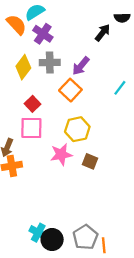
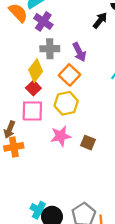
purple arrow: (81, 66) -> (79, 52), turned -66
yellow diamond: (23, 67) -> (36, 71), moved
yellow hexagon: (77, 129) -> (66, 103), moved

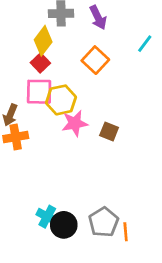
orange square: (69, 75) -> (95, 60), moved
yellow hexagon: (66, 103) -> (61, 100), moved

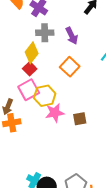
pink square: (39, 92) -> (29, 90), turned -30
brown square: (109, 132) -> (80, 119), turned -32

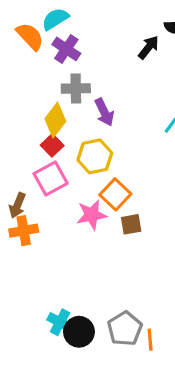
purple arrow: (72, 36) -> (104, 112), moved
orange square: (70, 67) -> (115, 194), moved
yellow hexagon: (45, 96) -> (95, 156), moved

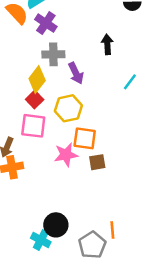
black arrow: (148, 47) -> (107, 44), moved, turned -42
pink square: (51, 179) -> (33, 126), turned 36
orange square: (115, 194) -> (85, 138), turned -35
black circle: (79, 332) -> (56, 225), moved
orange line: (150, 340) -> (112, 230), moved

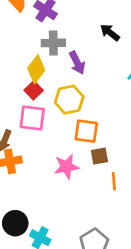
black arrow: (107, 44) -> (110, 32), turned -48
pink star: (66, 155) -> (67, 167), moved
black circle: (56, 225) -> (15, 223), moved
orange line: (112, 230) -> (114, 181), moved

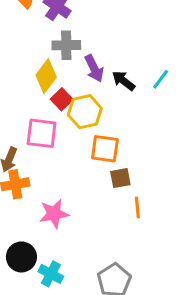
black arrow: (110, 32) -> (123, 81), moved
red square: (34, 90) -> (62, 99), moved
pink star: (67, 167) -> (54, 214), moved

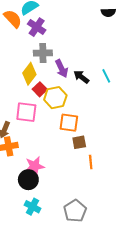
cyan line: (161, 79) -> (106, 76), turned -64
black circle: (21, 257) -> (28, 180), moved

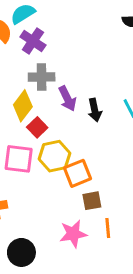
black arrow: (81, 77) -> (95, 110), turned -140
yellow hexagon: (55, 98) -> (54, 156), moved
orange square: (69, 123) -> (78, 173), turned -30
pink star: (35, 166) -> (73, 234), moved

